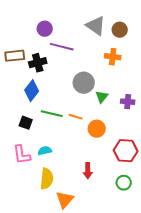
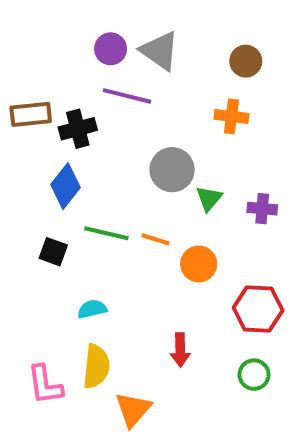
gray triangle: (96, 26) -> (160, 51), moved
purple circle: (45, 29) -> (111, 49), moved
pink L-shape: (22, 155) -> (45, 385), moved

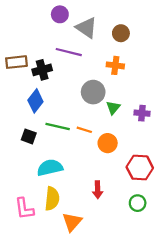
purple circle: (111, 49) -> (60, 14), moved
brown circle: (246, 61) -> (121, 33), moved
orange cross: (231, 116) -> (115, 65), moved
cyan semicircle: (92, 309) -> (50, 168), size x1.6

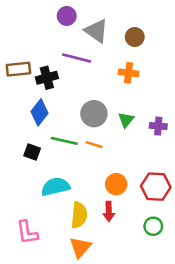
gray circle: (93, 92) -> (94, 114), moved
orange circle: (108, 143) -> (116, 184), moved
yellow semicircle: (52, 199) -> (79, 215), moved

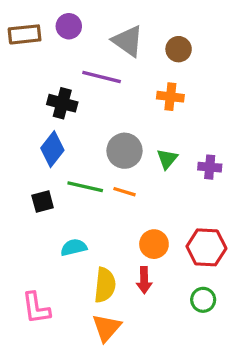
purple circle: (67, 16) -> (69, 26), moved
brown rectangle: (18, 69) -> (25, 34), moved
black cross: (47, 78) -> (62, 103), turned 30
black square: (32, 152) -> (43, 202), turned -35
cyan semicircle: (56, 187) -> (74, 247), size x0.7

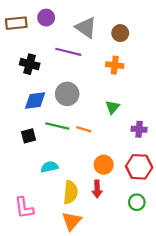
black cross: (62, 103) -> (30, 64), moved
blue diamond: (52, 149) -> (35, 101), turned 45
gray circle: (125, 151) -> (67, 94), moved
purple cross: (210, 167) -> (139, 129), moved

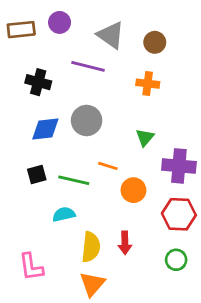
green line: (57, 126) -> (74, 180), moved
purple cross: (139, 129) -> (179, 166), size x1.6
orange circle: (104, 165) -> (133, 190), moved

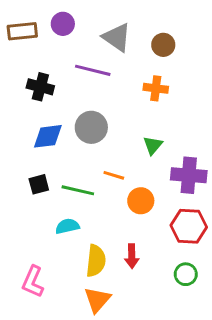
pink L-shape: (31, 267) -> (33, 282), turned 32

